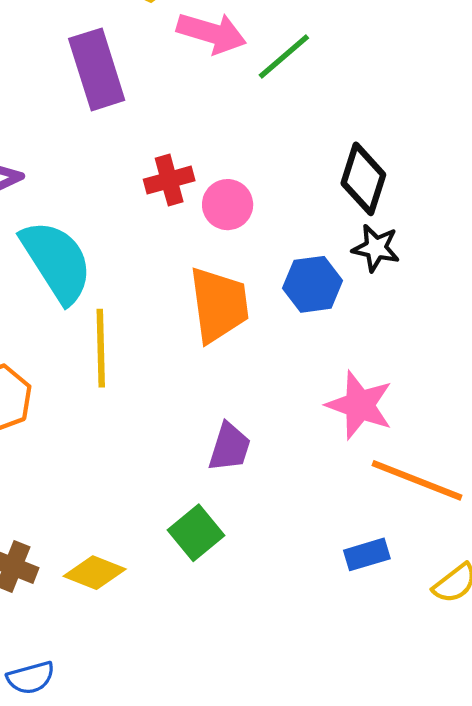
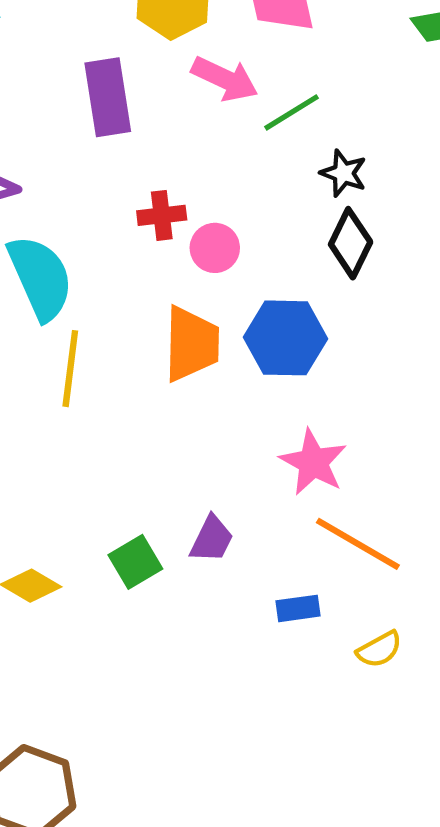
black star: (376, 248) -> (343, 173), moved
blue hexagon: (313, 284) -> (285, 338), size x1.4
purple trapezoid: (229, 447) -> (212, 539), moved

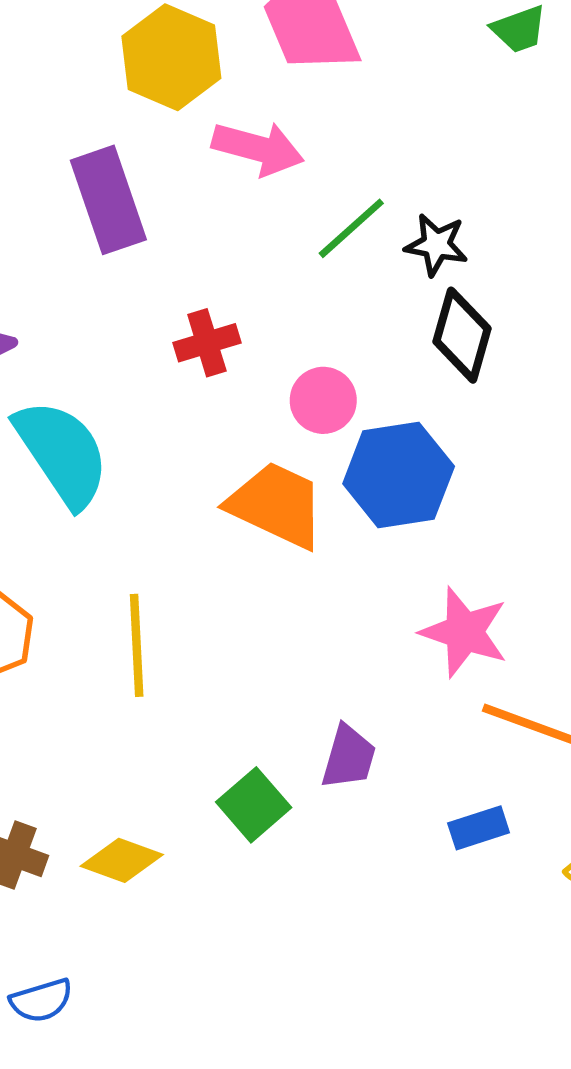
green line: (291, 112) -> (351, 228), moved
pink circle: (215, 248) -> (323, 400), moved
orange trapezoid: (191, 344) -> (276, 505), turned -56
yellow line: (70, 369) -> (137, 645), moved

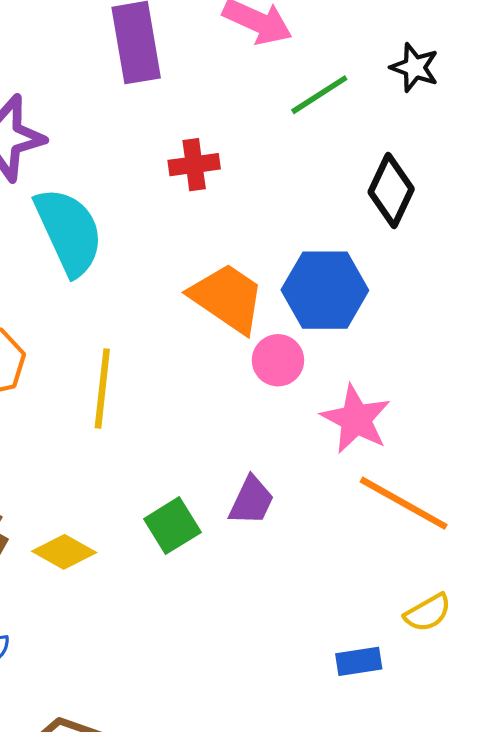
black star: (436, 245) -> (415, 67), moved
pink circle: (323, 400) -> (278, 360), moved
blue rectangle: (479, 828) -> (359, 661), moved

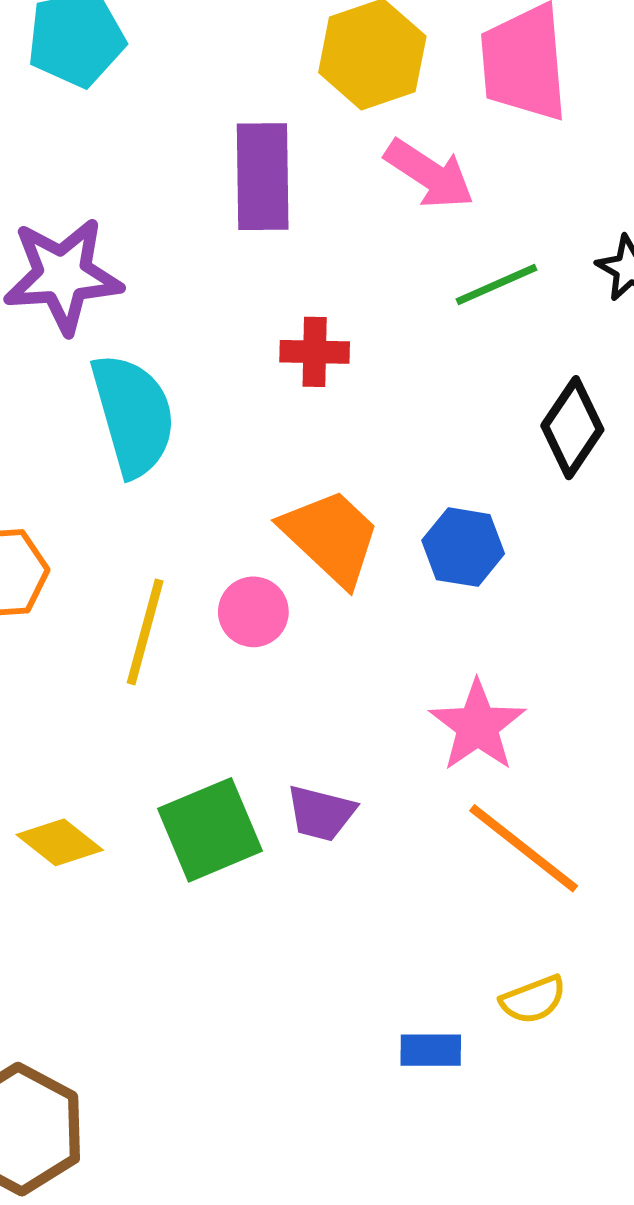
blue hexagon: (325, 290) -> (463, 547), size x0.7
pink circle: (278, 360) -> (253, 612), moved
purple trapezoid: (251, 501) -> (321, 813), turned 70
green square: (172, 526) -> (210, 830), size x1.4

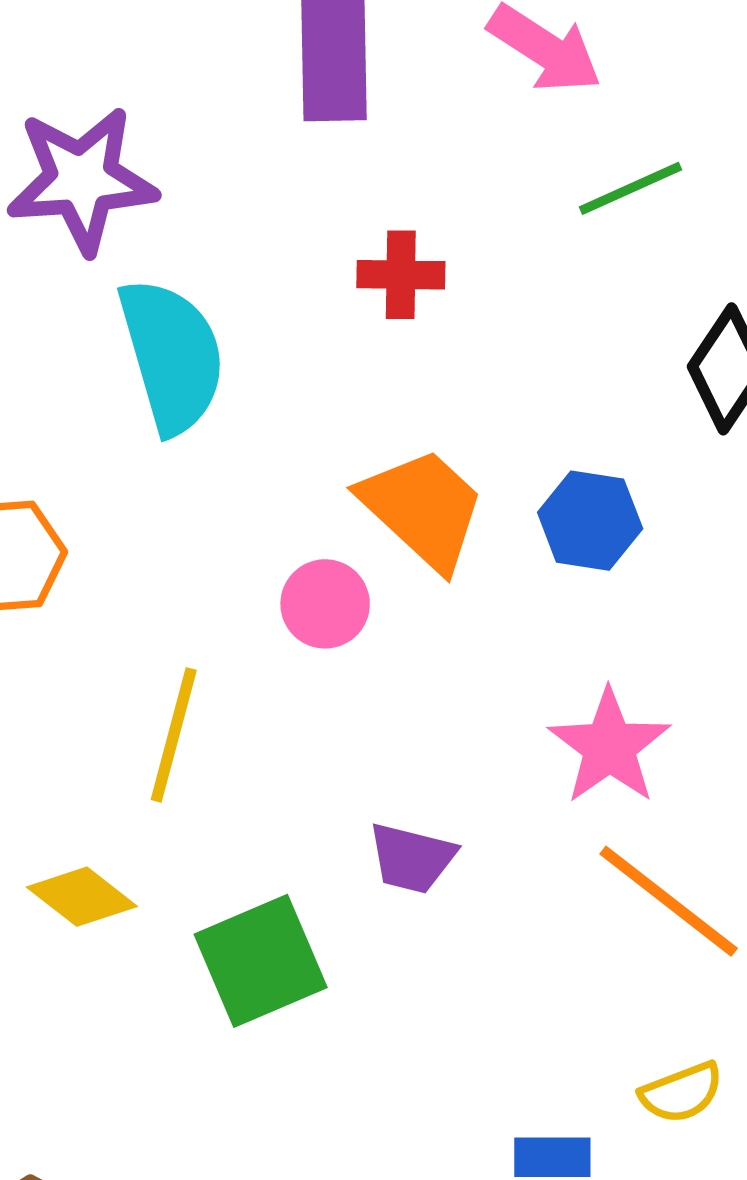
yellow line: (145, 632) -> (174, 735), moved
green square: (210, 830) -> (261, 961), moved

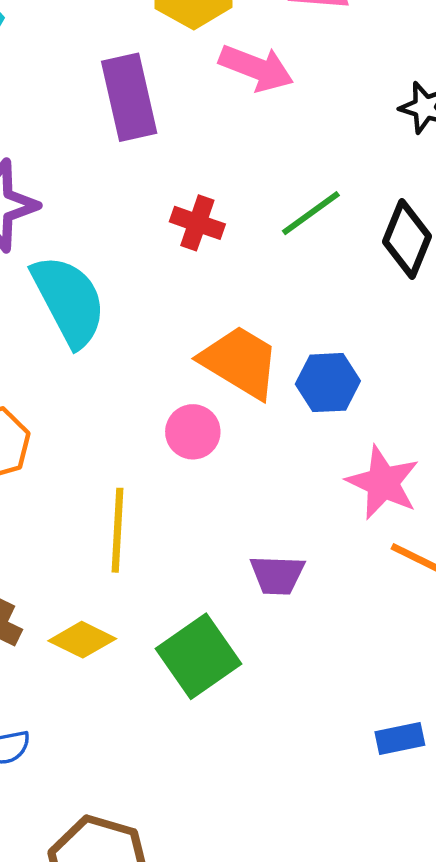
green line: (630, 188) -> (311, 213), moved
red cross: (401, 275) -> (197, 223), turned 30
blue hexagon: (590, 521) -> (328, 383), moved

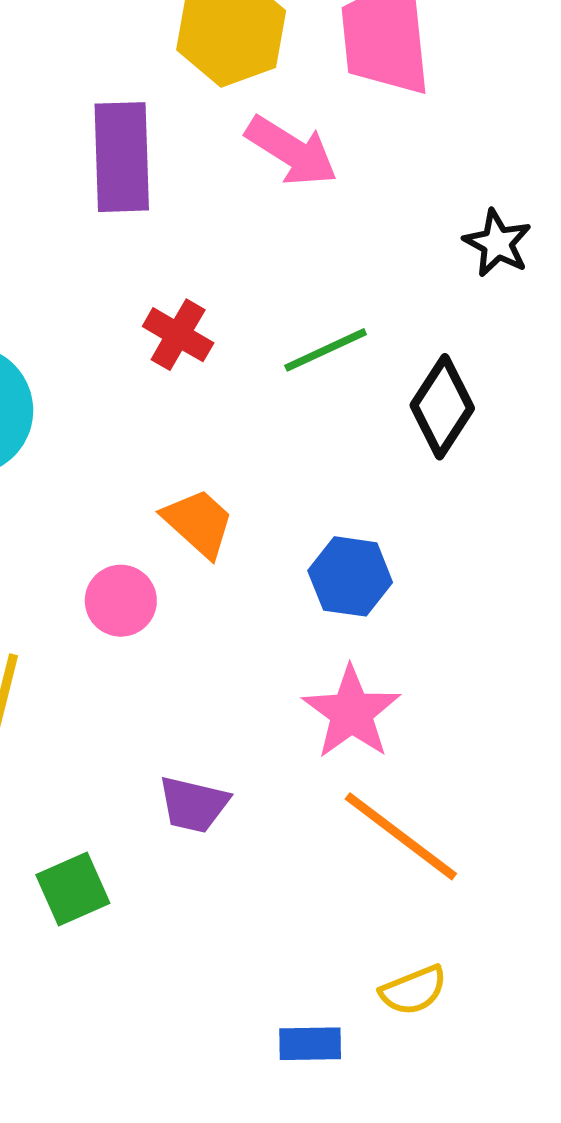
orange trapezoid: (240, 362) -> (198, 523), size x0.7
blue hexagon: (328, 383) -> (350, 576), moved
green square: (199, 656) -> (73, 889), size x0.7

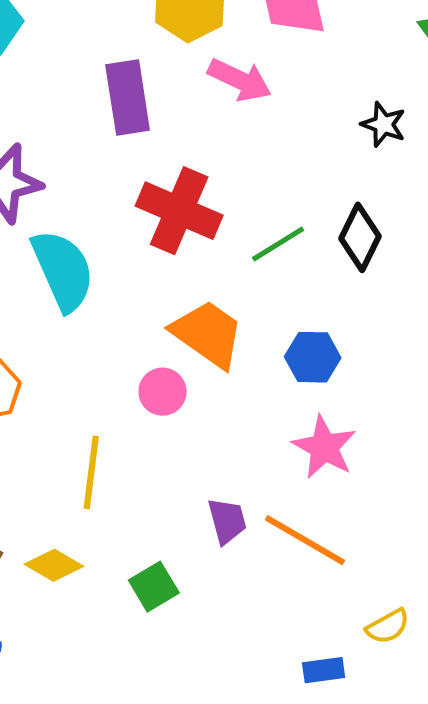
red cross: (178, 335) -> (179, 211), size x1.8
green line: (326, 350) -> (278, 244), moved
orange trapezoid: (198, 523) -> (208, 334), size x1.5
purple trapezoid: (194, 804) -> (227, 521), turned -111
orange line: (401, 836) -> (305, 540), moved

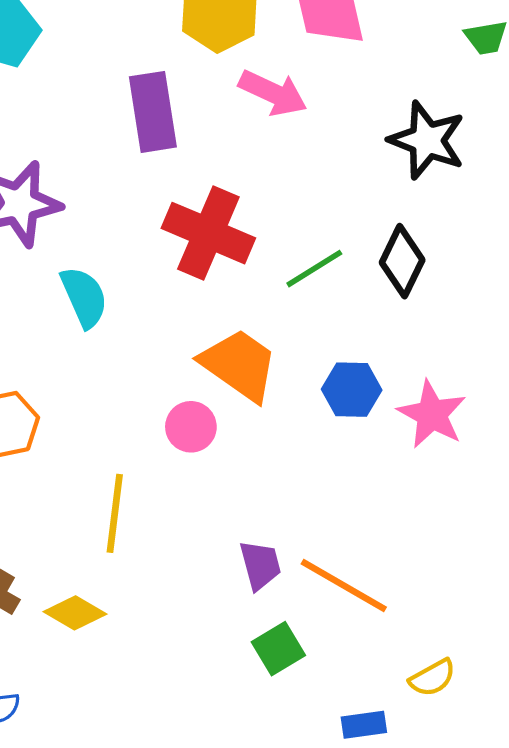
black star: (383, 124) -> (427, 140), size x1.6
cyan semicircle: (63, 270) -> (84, 297), size x0.7
pink star: (324, 447) -> (432, 414), moved
green square: (154, 587) -> (278, 649), moved

